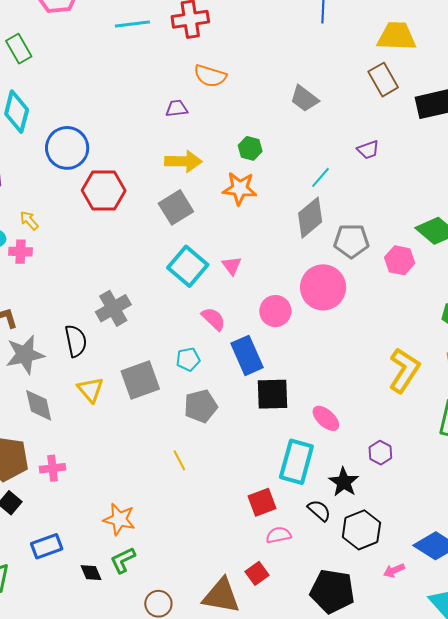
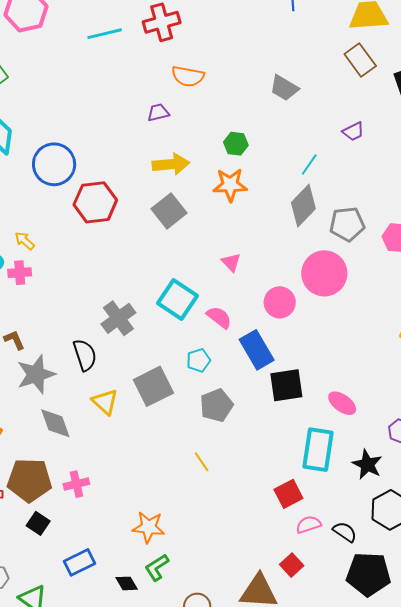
cyan square: (188, 266) -> (177, 300), moved
black semicircle: (319, 510) -> (345, 532), moved

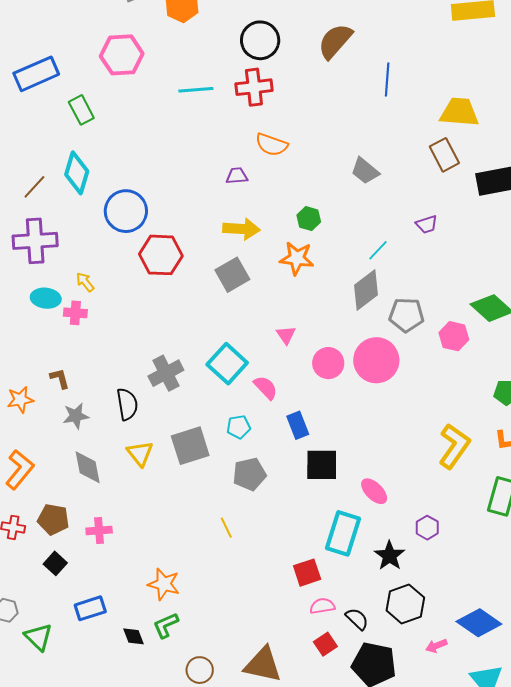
pink circle: (280, 302) -> (328, 363), moved
blue rectangle: (257, 350) -> (298, 425), size x0.7
gray star: (36, 374) -> (76, 416), size x0.7
brown pentagon: (29, 480) -> (53, 519), size x0.7
red square: (292, 565) -> (325, 644), moved

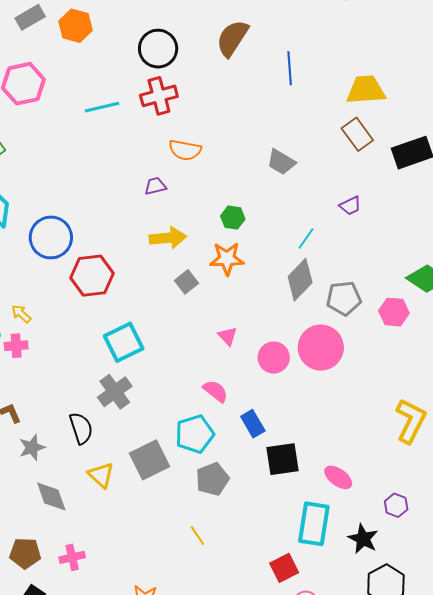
gray square: (232, 275) -> (187, 282), moved, size x0.7
cyan square: (227, 364) -> (124, 342), moved, turned 30
cyan pentagon: (239, 427) -> (195, 434), size x1.6

